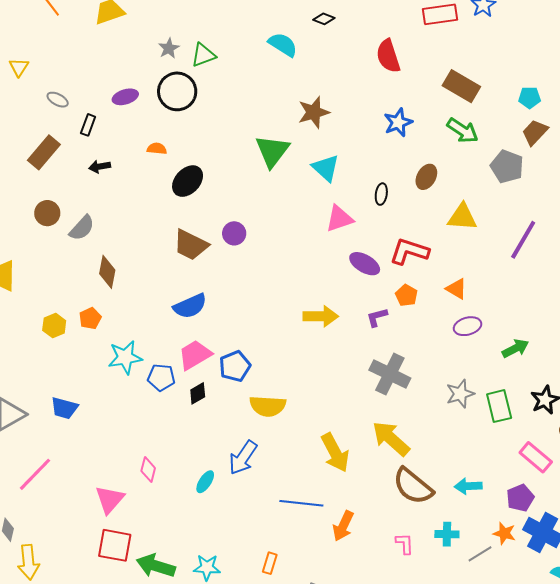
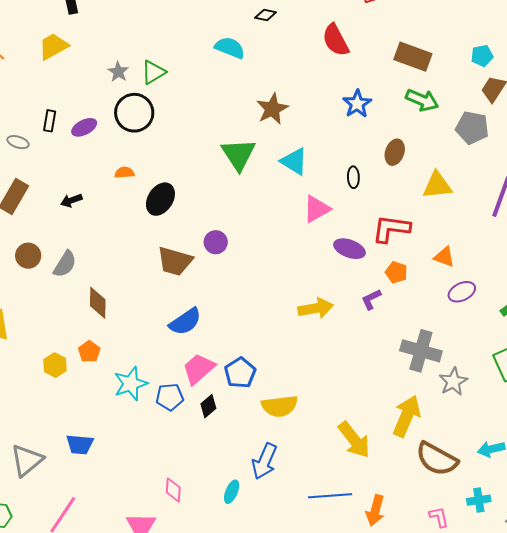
black rectangle: (88, 125) -> (50, 121), moved
gray cross: (390, 374) -> (421, 351), moved
gray star: (460, 394) -> (453, 382), moved
yellow arrow: (391, 439) -> (407, 416), turned 81

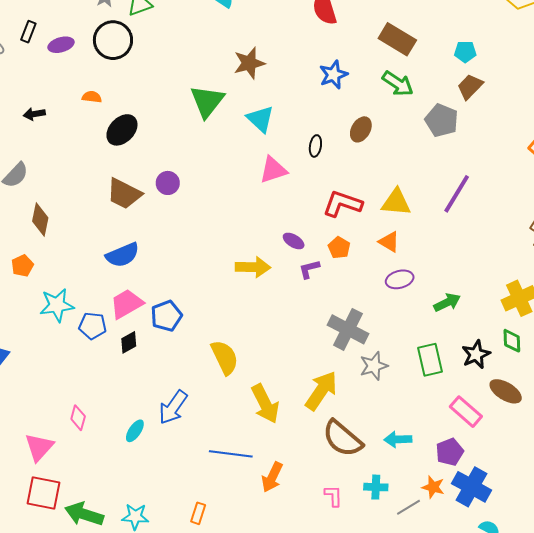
yellow triangle: (437, 185) -> (396, 202), moved
purple ellipse: (349, 249) -> (294, 241), moved, size x0.7
yellow semicircle: (280, 406) -> (225, 357), moved, turned -120

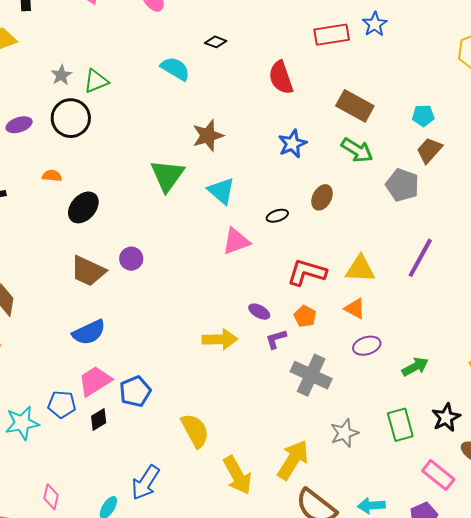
black ellipse: (315, 146) -> (277, 216), turned 65
cyan star: (57, 305) -> (22, 423), moved
gray cross: (348, 329) -> (311, 375), moved

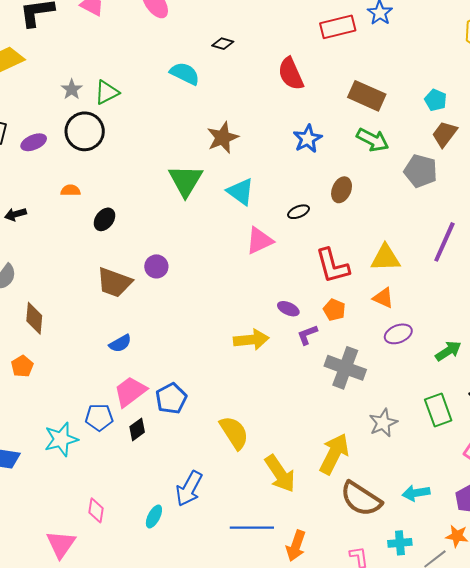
cyan pentagon: (423, 116) -> (436, 100), turned 30
black ellipse: (83, 207) -> (104, 219), size x0.7
red L-shape: (307, 272) -> (332, 266), turned -117
blue semicircle: (89, 332) -> (120, 343), size x0.7

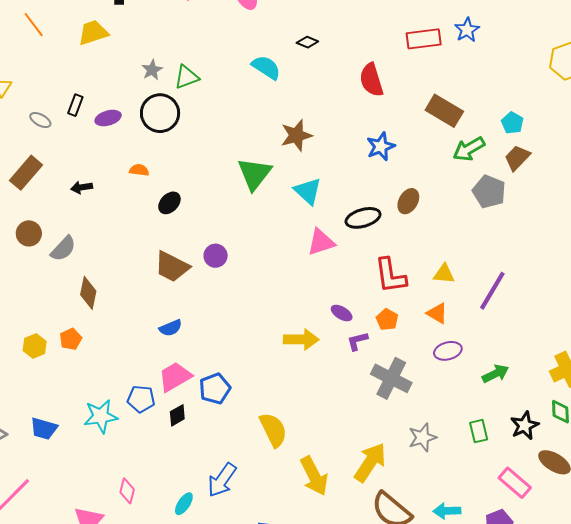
green arrow: (373, 140) -> (469, 149), moved, turned 116
black ellipse: (298, 212) -> (363, 218), size x1.6
purple line: (444, 242) -> (492, 291), moved
yellow triangle: (385, 258) -> (444, 274), size x0.7
green rectangle: (438, 410) -> (479, 431), size x0.7

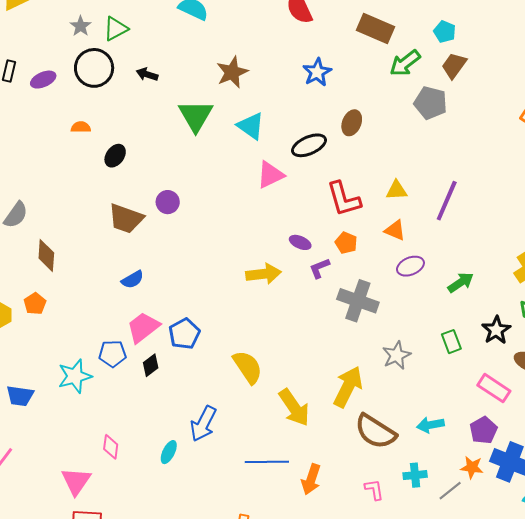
black arrow: (82, 187) -> (147, 74), moved, turned 35

